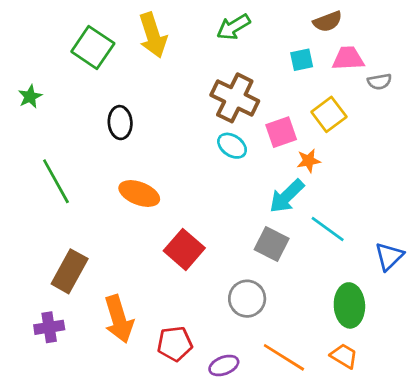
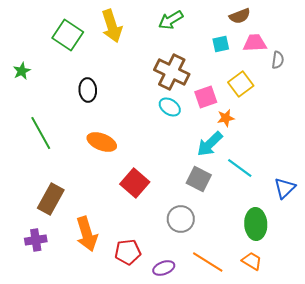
gray semicircle: (379, 82) -> (278, 60), turned -72

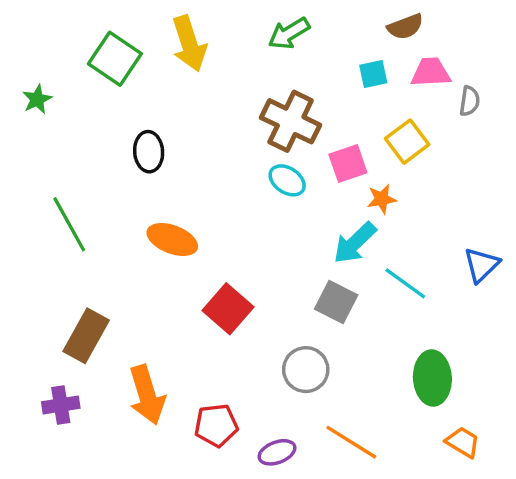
green star: (22, 71) -> (37, 99), moved
blue triangle: (285, 188) -> (481, 265), moved
orange trapezoid: (252, 261) -> (463, 442), moved

